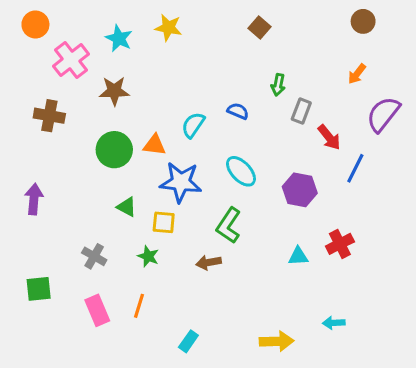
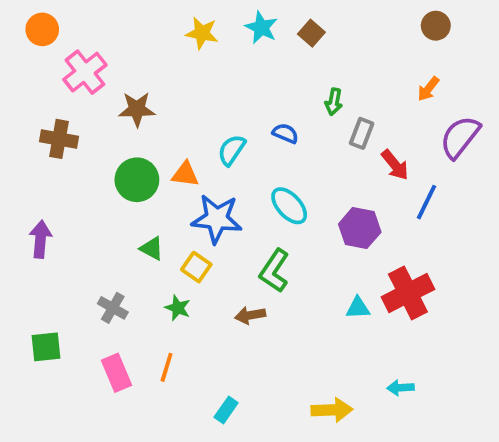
cyan star: (119, 38) -> (261, 28), moved
yellow square: (164, 222) -> (196, 267), turned 30
red cross: (340, 244) -> (408, 293), size x1.5

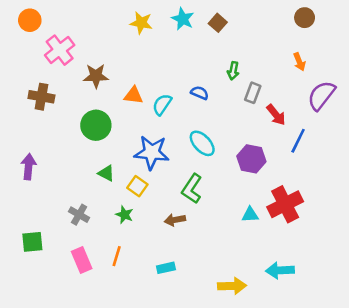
orange arrow: (428, 89) -> (299, 62), turned -60
orange triangle: (185, 174) -> (133, 95), moved
cyan arrow: (401, 388) -> (280, 270), size x1.5
cyan rectangle: (226, 410) -> (166, 268), moved, turned 42

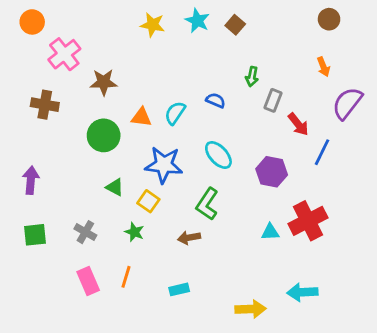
orange triangle: (133, 95) -> (141, 117), moved
green square: (32, 242) -> (35, 235), moved

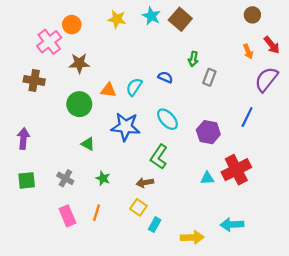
orange circle: (32, 22) -> (72, 25), moved
brown square: (235, 25) -> (180, 19), size x1.5
red arrow: (298, 124) -> (272, 45), moved
yellow square: (148, 201) -> (138, 207), moved
cyan rectangle: (179, 289) -> (155, 225), moved, turned -48

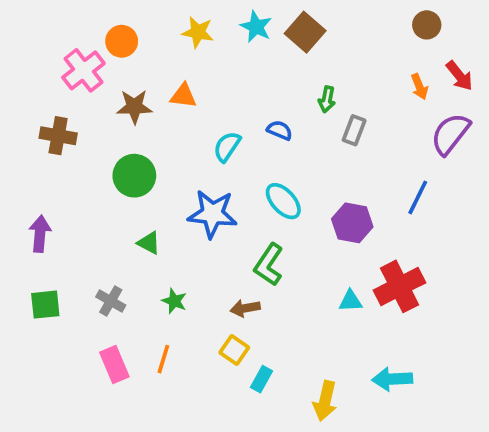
orange triangle: (108, 90) -> (183, 96), moved
yellow arrow: (192, 237) -> (325, 401), turned 105

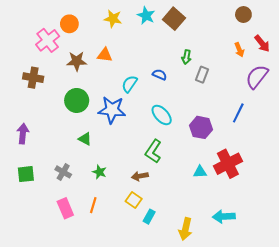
blue star: (212, 214) -> (112, 110), moved

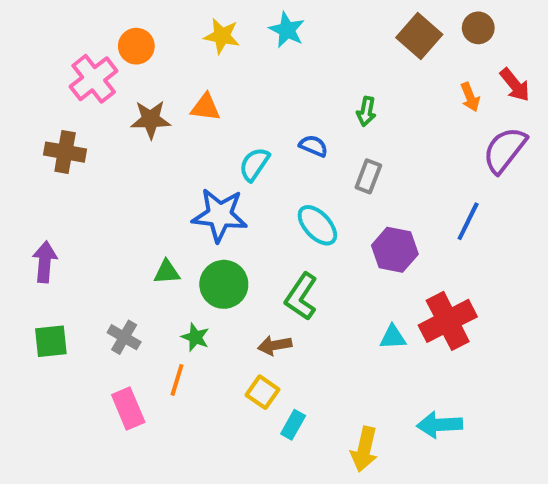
brown square: (174, 19) -> (419, 36), moved
gray rectangle: (202, 75) -> (368, 176), moved
green circle: (77, 100) -> (224, 284), moved
green triangle: (85, 139) -> (167, 272), turned -32
orange line: (93, 205) -> (177, 380), moved

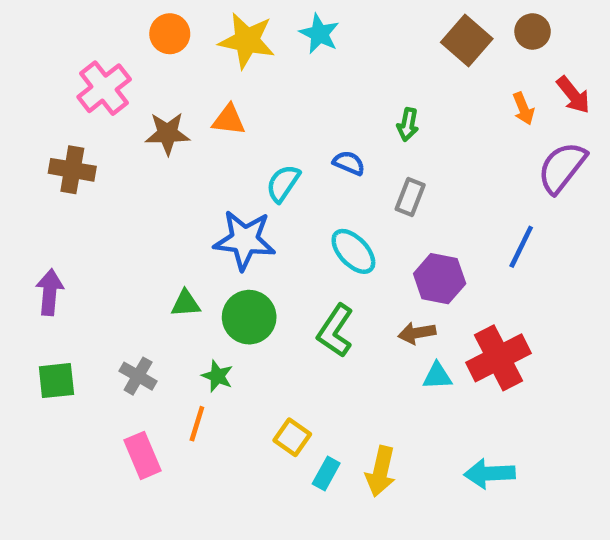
yellow star: (222, 36) -> (247, 41), size x1.4
orange circle: (136, 46) -> (170, 34), moved
brown arrow: (275, 345) -> (417, 333), moved
yellow arrow: (364, 449) -> (381, 471), moved

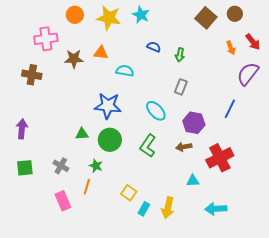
pink cross: (104, 88) -> (46, 39), turned 30
blue semicircle: (349, 163) -> (154, 47), moved
cyan semicircle: (283, 183) -> (125, 71), moved, turned 66
cyan triangle: (437, 376) -> (193, 181), moved

